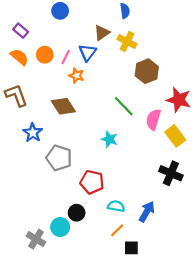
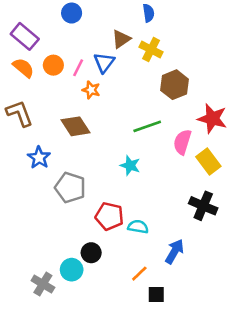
purple rectangle: (21, 31) -> (25, 36), size x1.5
green line: (124, 106) -> (147, 126), turned -65
cyan semicircle: (116, 206) -> (138, 227), moved

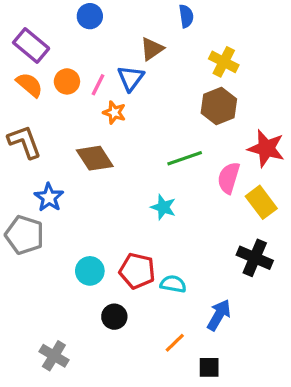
yellow cross: (151, 50) -> (224, 62), moved
gray pentagon: (70, 188) -> (25, 235), moved
cyan circle: (72, 270) -> (90, 271), moved
black square: (156, 294) -> (209, 367), moved

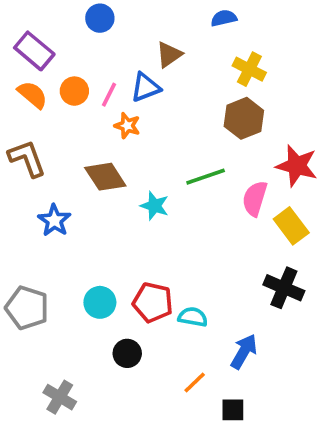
blue semicircle: (186, 16) -> (224, 18), moved, turned -95
blue triangle: (131, 78) -> (145, 87), turned 32
cyan star: (163, 207) -> (155, 206), moved
gray pentagon: (25, 235) -> (27, 308), moved

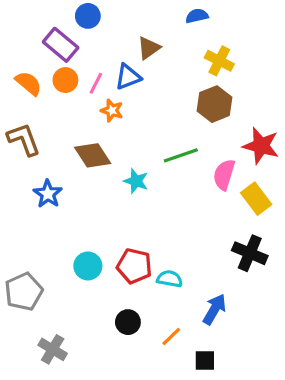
purple rectangle: (34, 51) -> (61, 45), moved
gray pentagon: (27, 308) -> (24, 292), moved, turned 30
black circle: (127, 353) -> (128, 322), moved

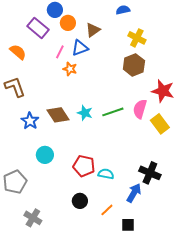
orange circle: (65, 80) -> (68, 23), moved
brown diamond: (93, 155) -> (58, 115), moved
green line: (181, 155) -> (113, 112), moved
black cross: (250, 253) -> (150, 173), moved
cyan circle: (88, 266) -> (45, 155), moved

